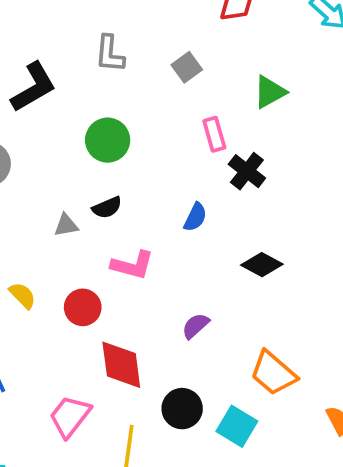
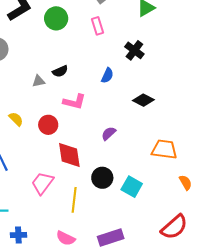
pink rectangle: (214, 134) -> (97, 26), moved
green circle: (108, 140) -> (56, 18), moved
orange trapezoid: (273, 373) -> (164, 149), moved, turned 148

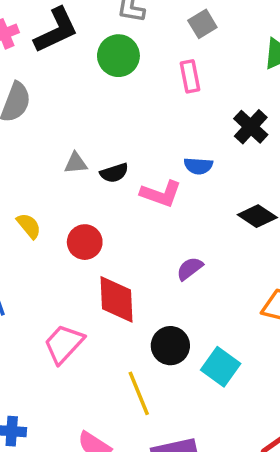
black semicircle: (60, 71) -> (114, 173), moved
blue semicircle: (107, 75) -> (198, 166), turned 63
pink L-shape: (74, 102) -> (161, 194), moved
yellow line: (74, 200) -> (139, 393), moved, turned -35

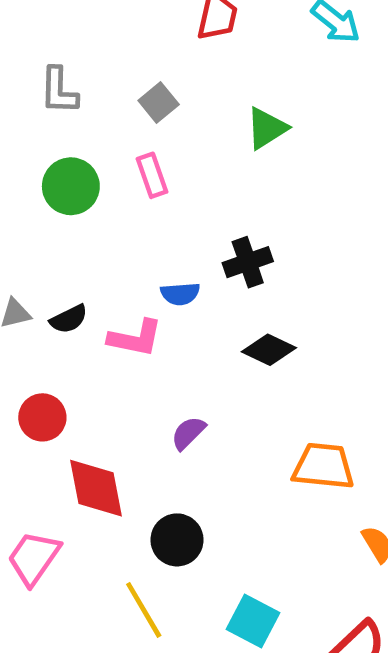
green circle: (118, 56) -> (71, 186), moved
black cross: (251, 127) -> (248, 262), moved, turned 36
cyan square: (221, 367) -> (253, 621), moved

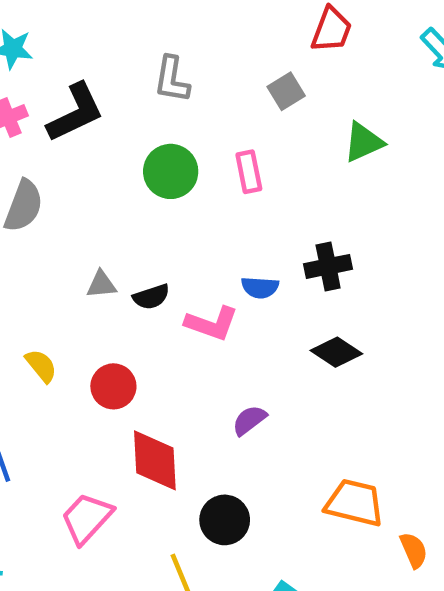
gray square: (159, 102) -> (286, 91), moved
orange trapezoid: (323, 466) -> (355, 503), moved

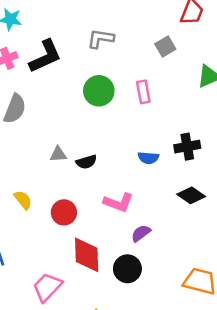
gray L-shape: (172, 79) -> (101, 39), turned 88
pink L-shape: (212, 324) -> (118, 203), moved
black circle: (225, 520) -> (127, 269), moved

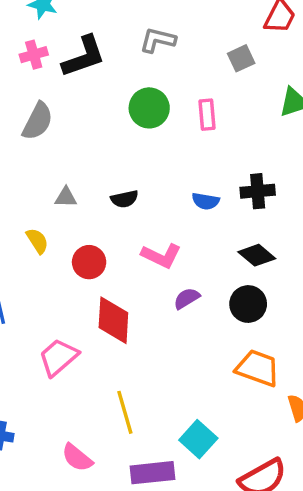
gray triangle: (58, 154) -> (66, 197), moved
black circle: (127, 269) -> (248, 304), moved

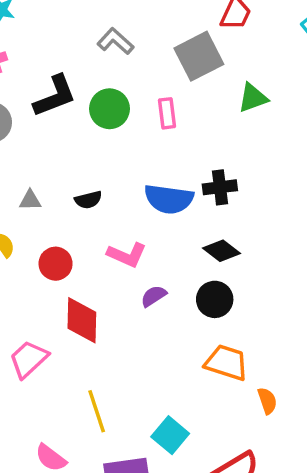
gray L-shape: (158, 40) -> (115, 41), turned 30
black L-shape: (84, 57) -> (55, 96), moved
gray square: (241, 58) -> (199, 56), size x1.8
blue semicircle: (206, 201) -> (169, 199), size x1.8

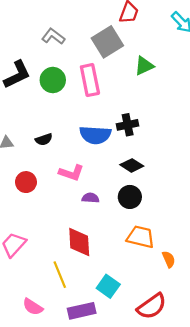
pink rectangle: (167, 113) -> (90, 80), size x1.6
purple semicircle: (154, 296) -> (91, 198), turned 42
red diamond: (82, 320) -> (79, 242), moved

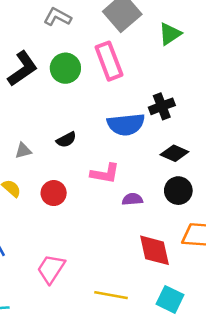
red diamond: (79, 242) -> (155, 250), moved
yellow line: (60, 275) -> (111, 295), turned -48

